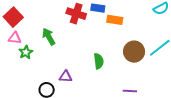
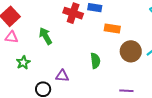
orange rectangle: (115, 20) -> (112, 29), moved
green star: (26, 52) -> (23, 62), moved

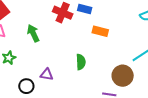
brown circle: (131, 51) -> (123, 76), moved

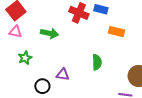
green arrow: (33, 33) -> (49, 33), turned 126

